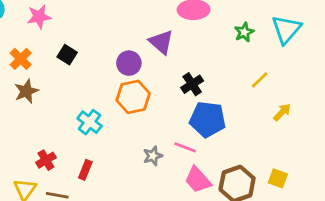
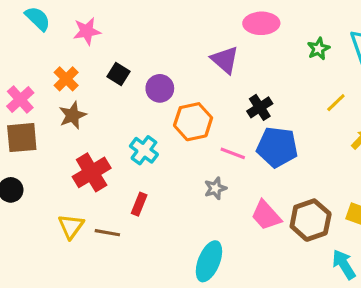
purple circle: (129, 63) -> (160, 88), moved
pink line: (185, 147) -> (233, 153), moved
red cross: (46, 160) -> (92, 172), moved, size x1.6

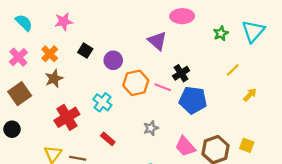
cyan semicircle: (38, 19) -> (24, 23), moved
pink cross: (20, 99) -> (18, 57), moved
brown square: (22, 138) -> (20, 94), turned -30
pink line: (233, 153) -> (163, 87), moved
red rectangle: (139, 204) -> (108, 139), moved, turned -72

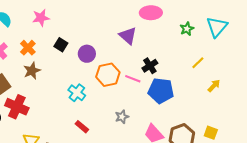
red cross: (67, 117) -> (17, 107), moved, turned -35

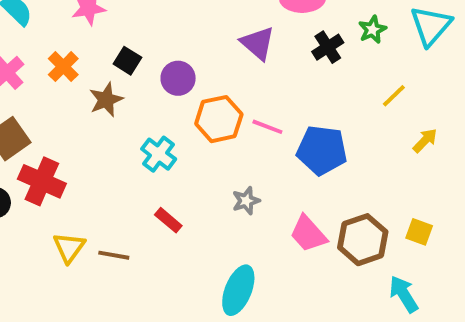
black cross: (150, 66) -> (328, 47), moved
brown star: (32, 71) -> (106, 100), moved

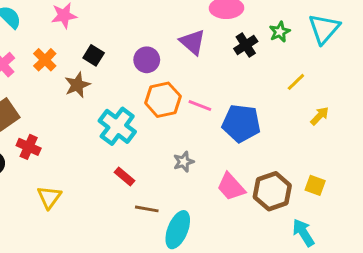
purple circle: (178, 78) -> (147, 60), moved
cyan cross: (159, 154) -> (117, 126), size x1.4
red cross: (42, 181) -> (29, 147), size x0.7
brown line: (114, 255) -> (147, 209), moved

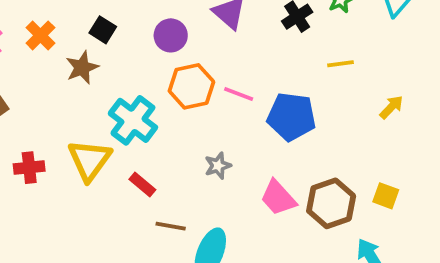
yellow line: (296, 82) -> (340, 64), moved, turned 36
red cross: (29, 147) -> (29, 168), moved, turned -30
yellow triangle: (49, 197) -> (90, 160), moved, size x1.4

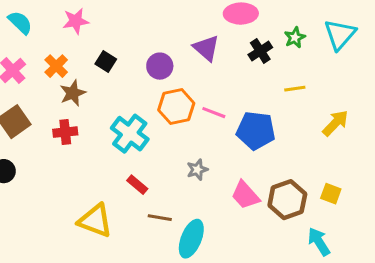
brown star: (82, 68) -> (73, 93), moved
yellow arrow: (391, 107) -> (335, 123), size x1.4
yellow triangle: (90, 160) -> (95, 221), moved, turned -45
red cross: (29, 168) -> (65, 132), moved

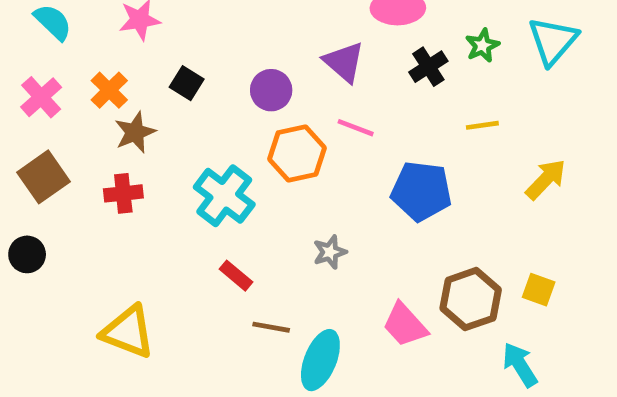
pink line: (214, 113) -> (356, 128), moved
pink trapezoid: (245, 195) -> (405, 325), moved
yellow triangle: (95, 221) -> (128, 332), moved

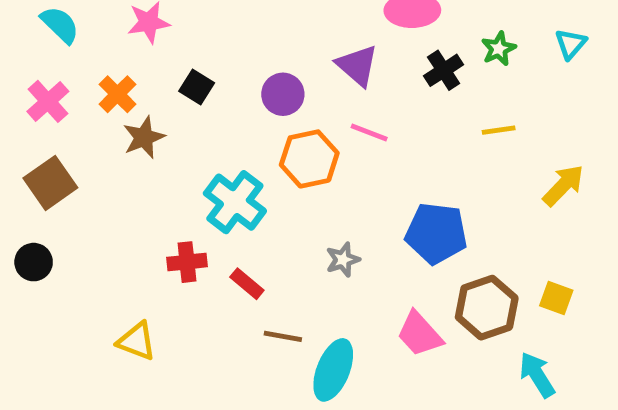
cyan triangle: (553, 41) -> (571, 44), size x0.6
blue pentagon: (421, 191) -> (436, 233), moved
red cross: (123, 193) -> (187, 262), moved
yellow triangle: (128, 332) -> (137, 341), size x0.7

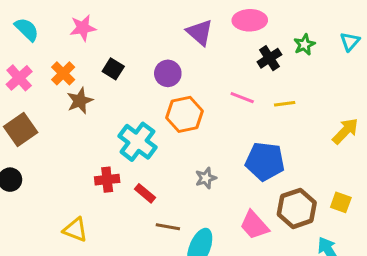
purple triangle: (357, 65) -> (200, 32), moved
yellow line: (499, 130) -> (285, 104), moved
pink line: (369, 133) -> (242, 98), moved

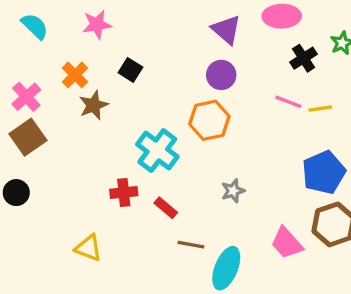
purple circle: (168, 73) -> (221, 75), moved
pink cross: (19, 78) -> (26, 97), moved
pink line: (242, 98) -> (288, 102), moved
blue pentagon: (265, 161) -> (324, 172), moved, turned -30

